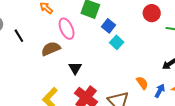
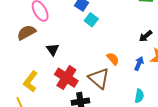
orange semicircle: (142, 83) -> (113, 59), moved

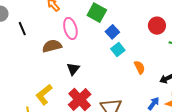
orange semicircle: (113, 59) -> (139, 67), moved

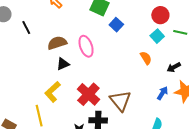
pink ellipse: (70, 28) -> (86, 46), moved
cyan square: (118, 49) -> (157, 36), moved
black triangle: (73, 69) -> (63, 64), moved, turned 32

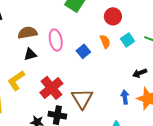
red circle: (160, 15) -> (113, 16), moved
blue square: (116, 25) -> (83, 51), moved
orange semicircle: (146, 58) -> (105, 42), moved
blue arrow: (162, 93) -> (125, 97), turned -48

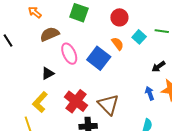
brown semicircle: (28, 33) -> (50, 34), moved
blue square: (83, 51) -> (99, 58), size x1.6

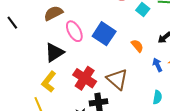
orange semicircle: (118, 44) -> (137, 46), moved
black triangle: (48, 73) -> (54, 53), size x1.5

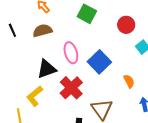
brown semicircle: (53, 13) -> (43, 31), moved
red cross: (85, 78) -> (71, 88), moved

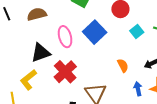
blue square: (99, 62) -> (95, 32), moved

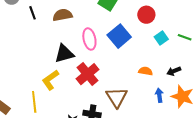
orange semicircle: (123, 65) -> (146, 71), turned -56

